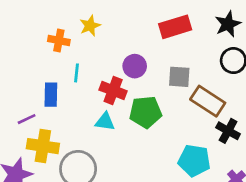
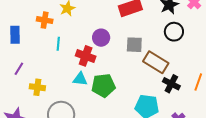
blue rectangle: (51, 95) -> (15, 35), moved
green pentagon: (146, 112) -> (103, 86), moved
purple line: (27, 119) -> (19, 69), moved, turned -32
yellow cross: (43, 146) -> (37, 87), moved, size x0.7

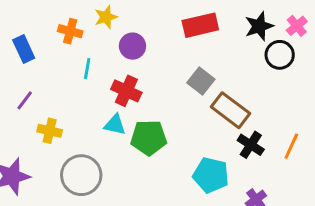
black circle: (174, 32) -> (280, 55), moved
blue rectangle: (15, 35) -> (24, 49), turned -30
purple circle: (101, 38) -> (132, 46), moved
gray square: (134, 45) -> (201, 81), turned 30

